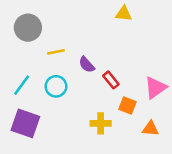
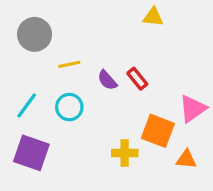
red rectangle: (111, 80) -> (137, 79), moved
orange square: (127, 105) -> (158, 131), size x1.5

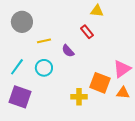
red rectangle: (137, 79) -> (87, 32), moved
orange triangle: (186, 159) -> (123, 93), moved

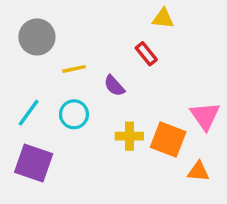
pink triangle: (122, 69) -> (205, 116), turned -30
orange triangle: (123, 93) -> (198, 171), moved
yellow cross: (79, 97) -> (129, 136), moved

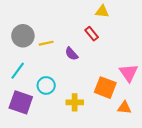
gray circle: (37, 37) -> (23, 36), moved
cyan circle: (74, 114) -> (46, 85), moved
yellow cross: (129, 136) -> (75, 102), moved

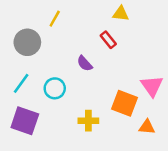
yellow line: (46, 43) -> (55, 19), moved, turned -48
cyan circle: (46, 85) -> (55, 88), moved

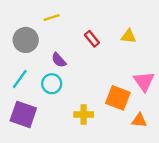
yellow triangle: (121, 14) -> (129, 36), moved
yellow line: (55, 19) -> (52, 17), turned 42
red rectangle: (108, 40) -> (92, 39), moved
purple semicircle: (85, 63) -> (59, 60), moved

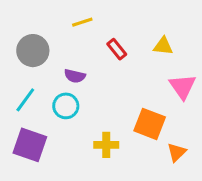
yellow line: (52, 17) -> (82, 22), moved
purple semicircle: (59, 60) -> (75, 76), turned -35
pink triangle: (144, 81) -> (183, 86), moved
orange triangle: (139, 120) -> (177, 152), turned -49

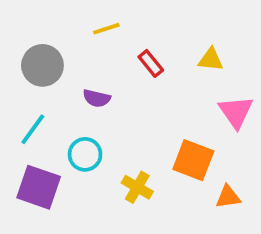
cyan circle: (66, 106) -> (85, 154), moved
yellow cross: (106, 145) -> (137, 187), turned 30
orange triangle: (177, 152) -> (228, 197), turned 36

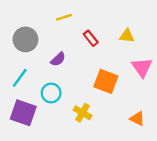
purple semicircle: (97, 98) -> (58, 59), turned -56
orange square: (193, 160) -> (106, 81), moved
orange triangle: (228, 197) -> (137, 119), turned 35

